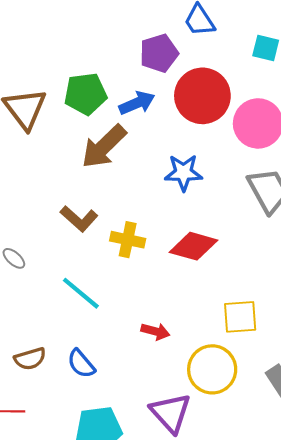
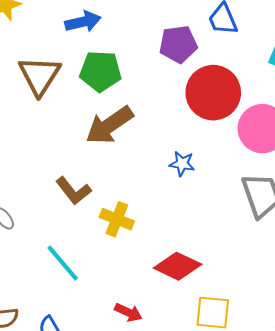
blue arrow: (137, 103) -> (83, 22), moved
blue star: (183, 173) -> (182, 164), size x0.7
red diamond: (194, 246) -> (178, 266), moved

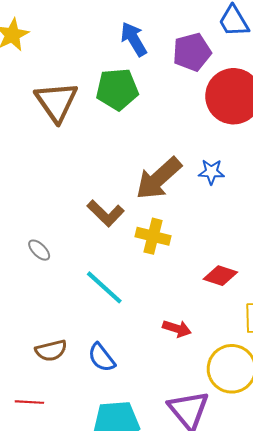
blue arrow: (83, 22) -> (134, 39), moved, turned -100
brown arrow: (109, 125) -> (159, 178), moved
red diamond: (178, 266) -> (220, 276), size x0.7

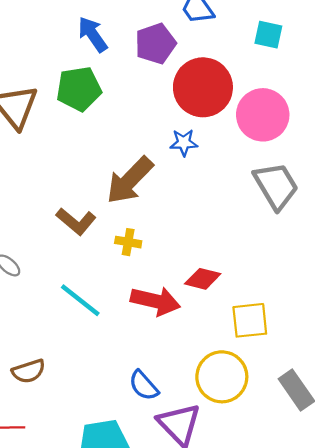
blue star: (211, 172) -> (184, 143), moved
yellow cross: (153, 236) -> (128, 242), size x0.7
red arrow: (177, 329) -> (155, 301), moved, size x1.6
blue semicircle: (102, 358) -> (144, 385), moved

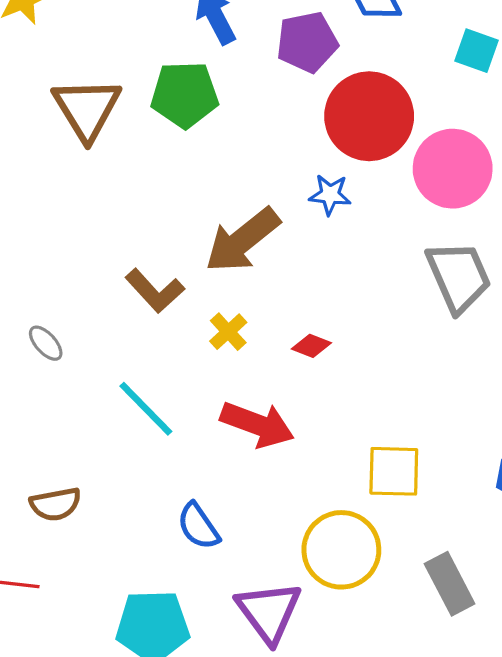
yellow cross: (128, 242) -> (228, 332), turned 30
red diamond: (203, 279) -> (311, 346), moved, size x0.7
blue semicircle: (144, 385) -> (198, 526), moved

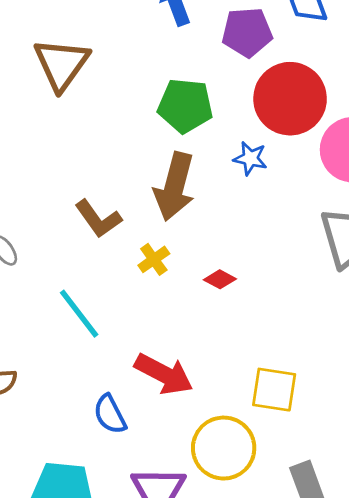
green pentagon: (185, 95) -> (185, 106), moved
brown arrow: (242, 240) -> (175, 187), turned -44
red arrow: (257, 424) -> (164, 374), moved

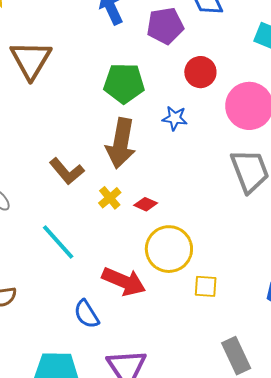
red circle: (290, 99) -> (200, 72), size x0.6
red diamond: (220, 279) -> (146, 204), moved
yellow square: (274, 390) -> (206, 286), size x0.7
yellow circle: (224, 448) -> (169, 249), moved

